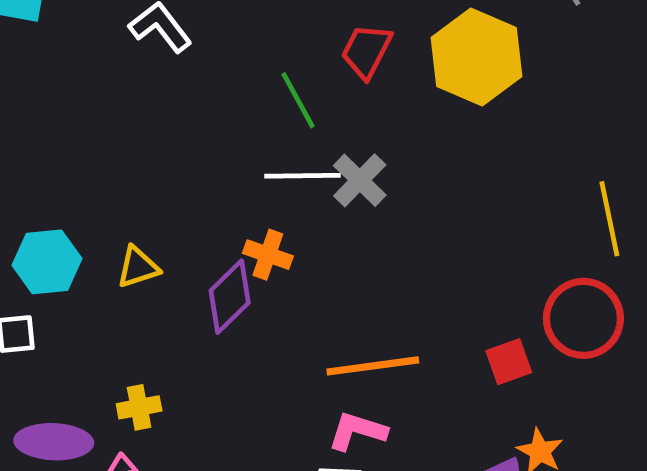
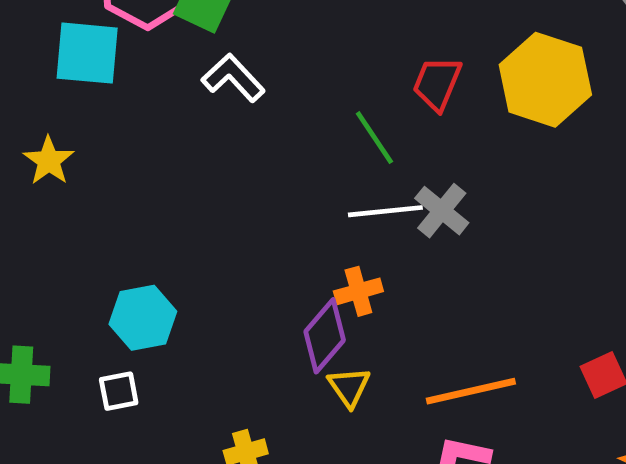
orange cross: (268, 255) -> (358, 291), turned -30
yellow triangle: (138, 267) -> (349, 387), moved, turned -42

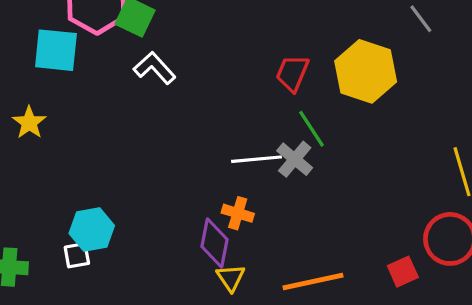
green line: (374, 138) -> (312, 129), moved
orange cross: (358, 291) -> (238, 213), turned 32
purple diamond: (325, 336) -> (215, 243), turned -30
white square: (119, 391) -> (77, 255), moved

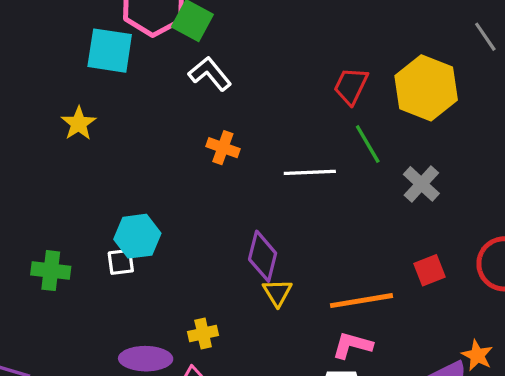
gray cross: (295, 159) -> (421, 184), moved
orange cross: (238, 213) -> (223, 148), moved
red square: (403, 272) -> (430, 270), moved

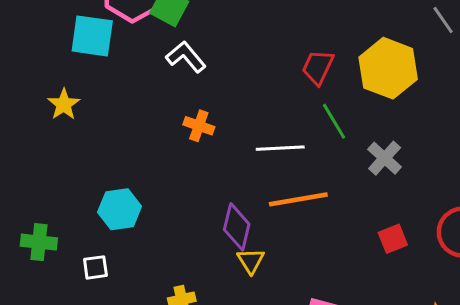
white square: (121, 262) -> (95, 267), moved
orange line: (362, 301) -> (298, 199), moved

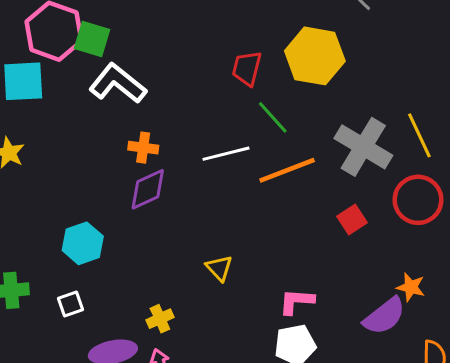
white L-shape: (186, 57) -> (118, 84), size x1.4
gray cross: (385, 158) -> (363, 147), moved, size x1.6
orange line: (298, 199) -> (287, 170), moved
purple diamond: (237, 227) -> (148, 189), moved, turned 63

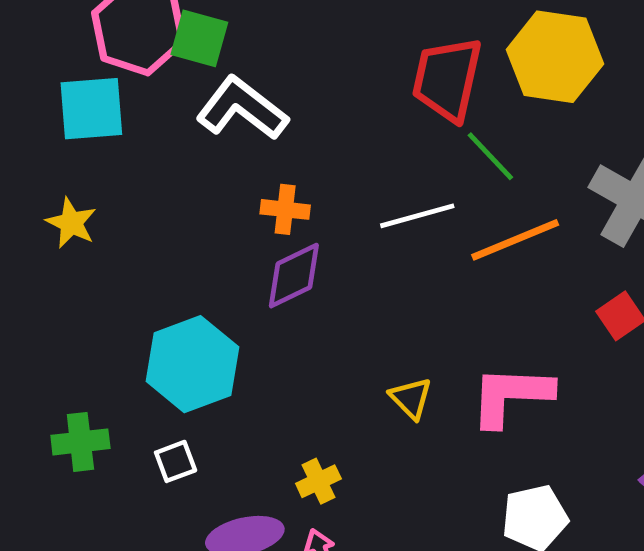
red trapezoid: (247, 68) -> (447, 79), size x1.5
cyan hexagon: (83, 243) -> (192, 364), size x1.4
pink L-shape: (297, 301) -> (511, 396), moved, size x1.5

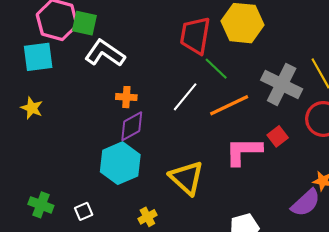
white line: (417, 216) -> (185, 97), turned -32
cyan hexagon: (192, 364) -> (120, 163), moved
pink L-shape: (511, 396) -> (243, 151), moved
yellow triangle: (411, 398) -> (187, 178), size x1.8
green cross: (80, 442) -> (41, 205), turned 30

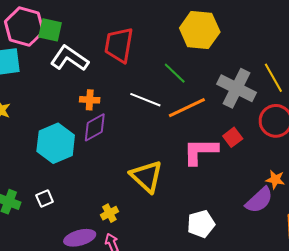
red trapezoid: (195, 35) -> (119, 45), moved
white line: (185, 97) -> (145, 100), turned 72
cyan hexagon: (120, 163) -> (56, 143), moved
white square: (84, 211) -> (45, 198), moved

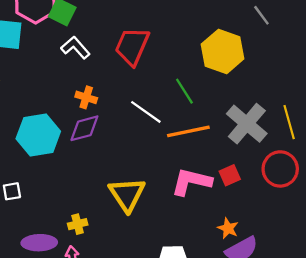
white L-shape: (69, 58) -> (75, 48), size x0.7
orange star: (275, 180) -> (228, 228), moved

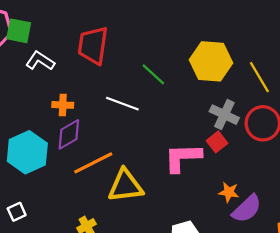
yellow hexagon: (223, 51) -> (211, 61), moved
gray cross: (247, 124) -> (224, 115), moved, size x0.7
orange line: (188, 131) -> (93, 163), moved
yellow triangle: (127, 194) -> (125, 186), turned -48

